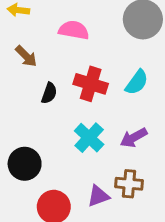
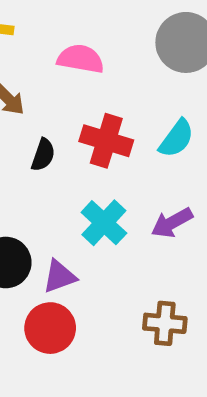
brown cross: (129, 184) -> (165, 323), moved
purple triangle: (98, 196) -> (59, 277), moved

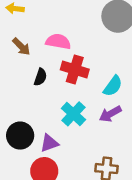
pink semicircle: (81, 59) -> (58, 42), moved
cyan semicircle: (177, 138) -> (113, 86), moved

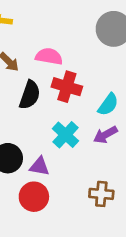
black semicircle: (40, 77) -> (30, 95), size x1.5
purple triangle: (49, 143) -> (39, 166), turned 30

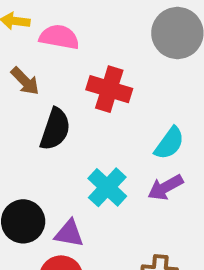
pink semicircle: (49, 56) -> (59, 37), moved
red cross: (67, 87) -> (109, 89), moved

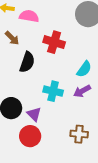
cyan cross: (107, 187) -> (53, 91), turned -30
purple triangle: (69, 233) -> (34, 114), turned 35

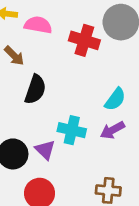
red cross: (54, 42) -> (84, 40), moved
purple triangle: (34, 114) -> (45, 150), moved

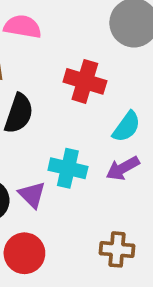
red cross: (84, 40) -> (85, 81), moved

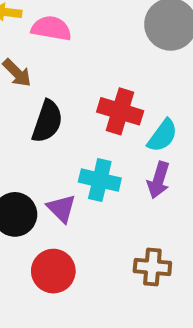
red cross: (85, 81) -> (120, 111), moved
purple arrow: (123, 168) -> (158, 180), turned -44

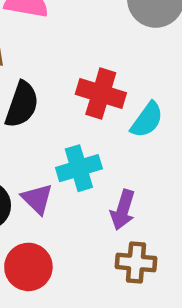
cyan cross: (100, 180) -> (79, 168), turned -30
purple arrow: (158, 180) -> (123, 210), moved

